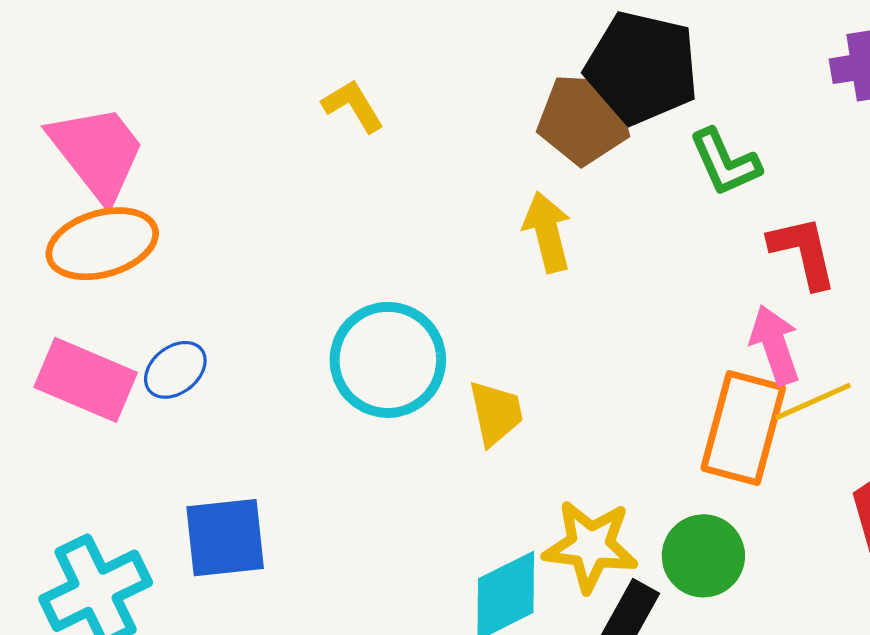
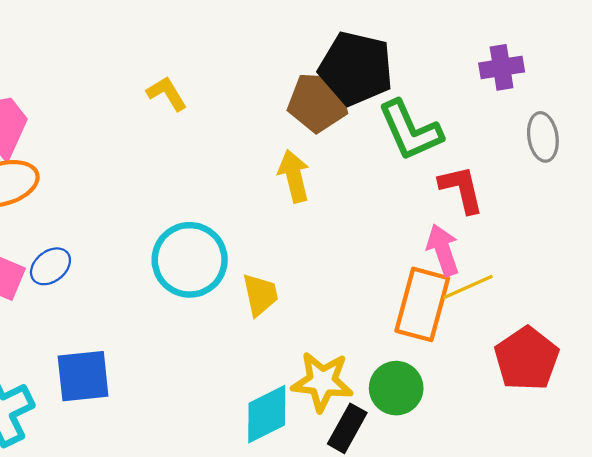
green L-shape: (725, 162) -> (410, 130), size x1.4

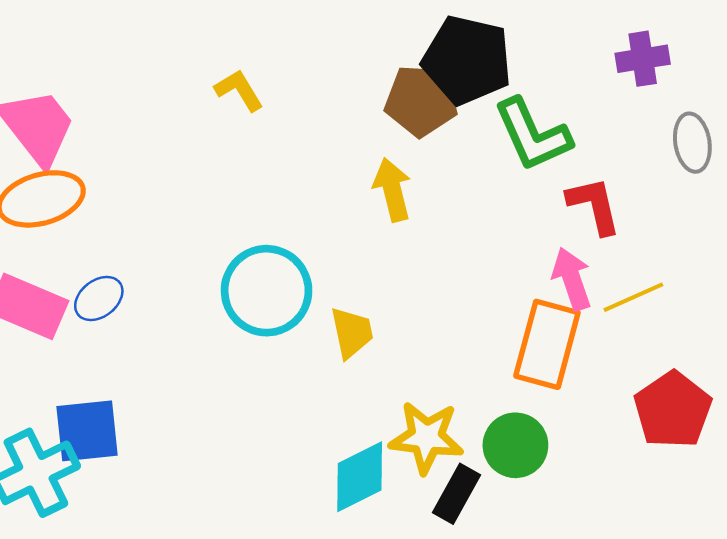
yellow line: (468, 287) -> (633, 297), moved
blue square: (83, 376) -> (87, 431), moved

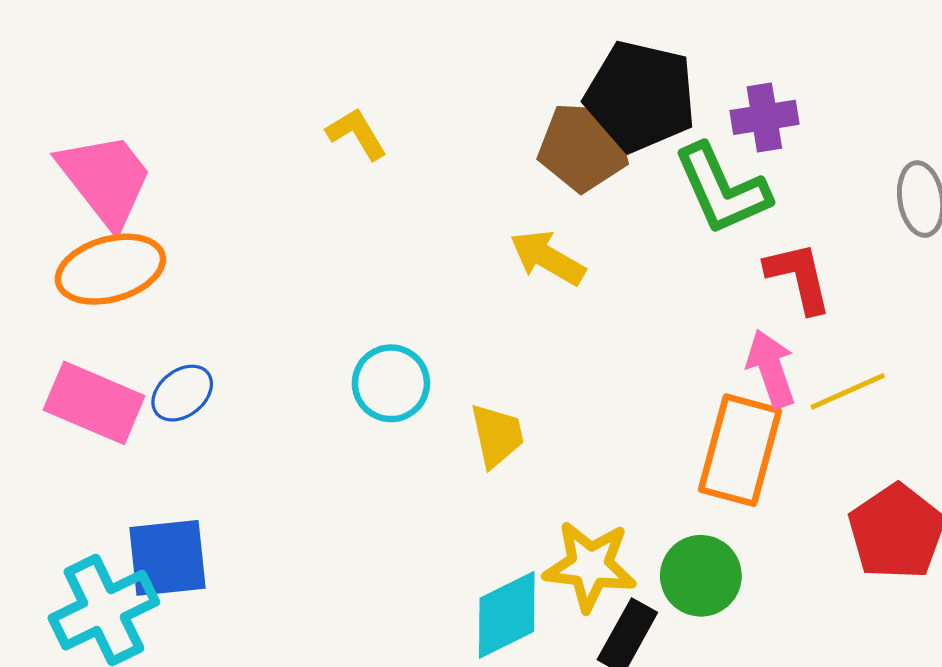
purple cross: (643, 59) -> (764, 117), moved
yellow arrow: (392, 190) -> (548, 258), turned -46
cyan circle: (267, 291) -> (391, 383), size x0.7

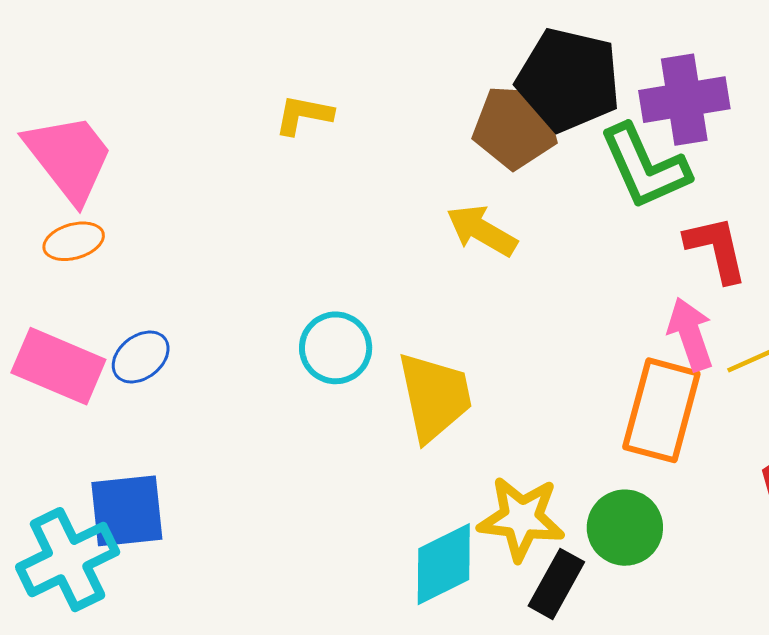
purple cross: (764, 117) -> (684, 100), size x1.4
yellow L-shape: (357, 134) -> (304, 115), turned -48
orange ellipse: (110, 269) -> (74, 241), size x0.6
yellow trapezoid: (497, 436) -> (435, 397), size x1.5

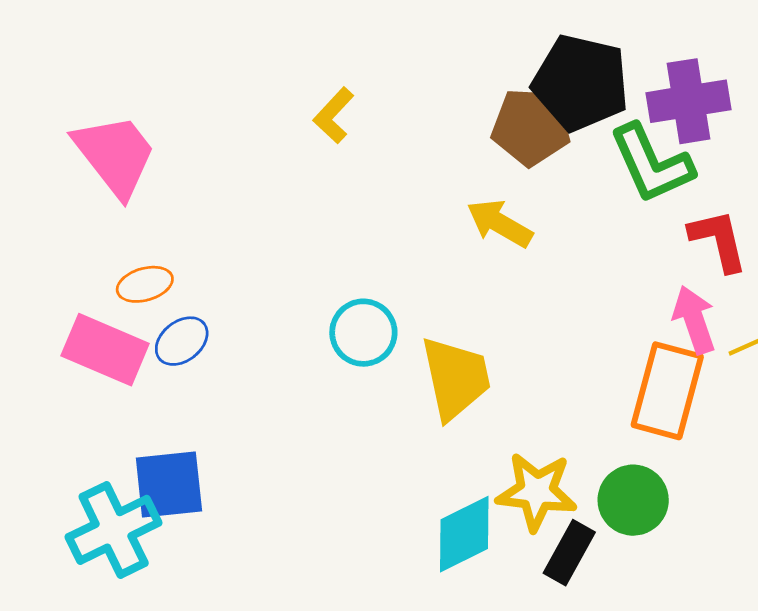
yellow L-shape: (304, 115) -> (334, 115), turned -58
orange ellipse: (74, 241) -> (145, 284), moved

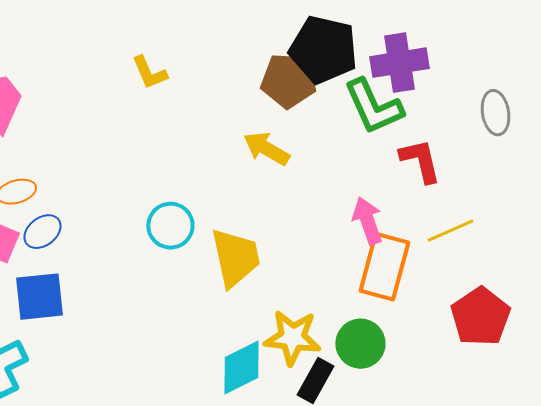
yellow L-shape: (334, 115) -> (149, 73), turned -66
pink arrow: (694, 320) -> (367, 221), moved
blue square: (169, 484) -> (39, 297), moved

